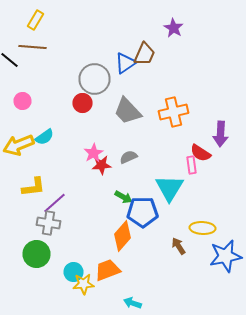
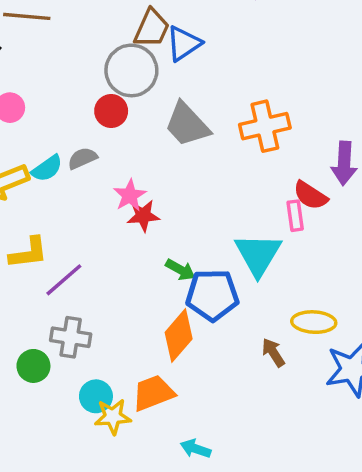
brown trapezoid: (144, 54) -> (152, 28), moved
gray semicircle: (128, 157) -> (82, 158), moved
gray cross: (48, 223) -> (71, 337), moved
green circle: (36, 254) -> (33, 366), size x0.7

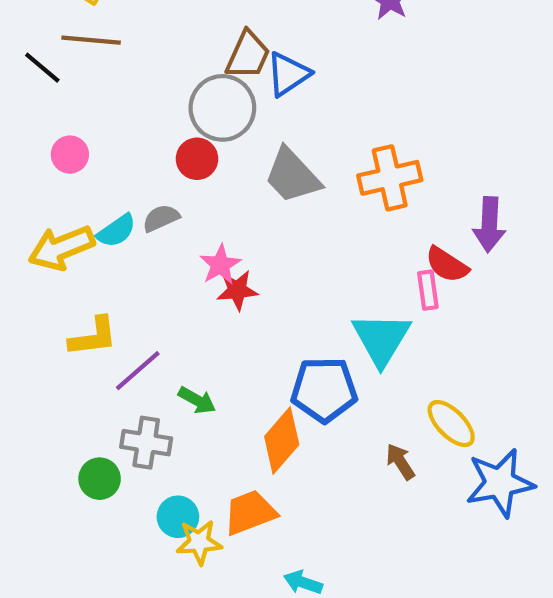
green arrow: (180, 270) -> (197, 400), moved
yellow ellipse: (314, 322) -> (451, 424), turned 42

